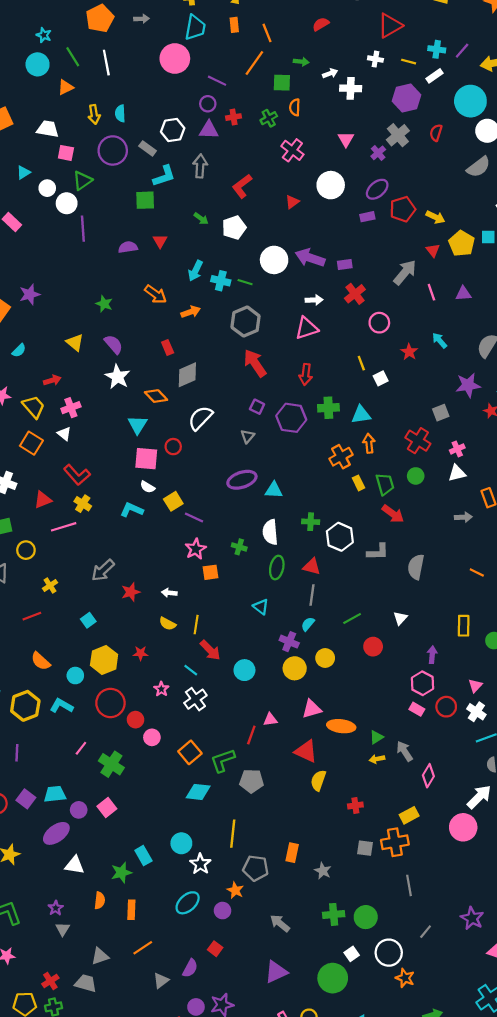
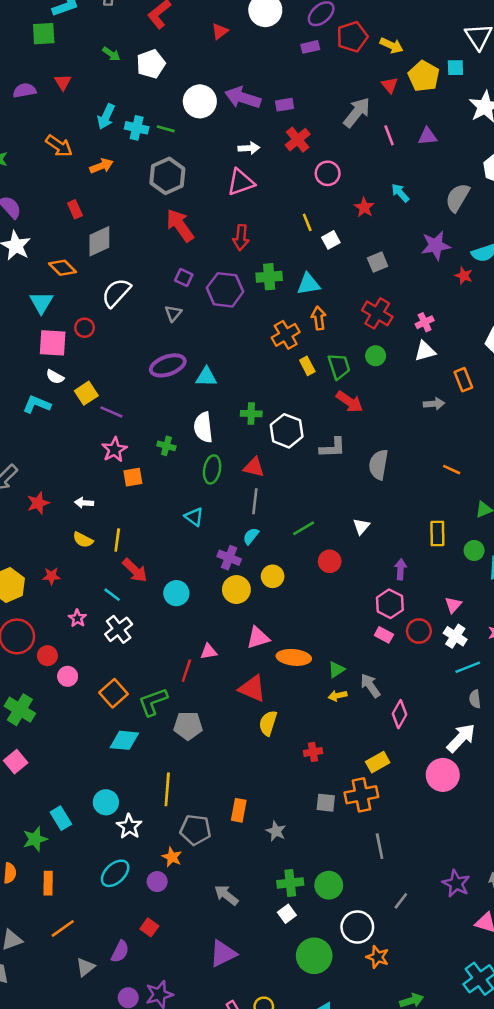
gray square: (441, 413) -> (378, 262), moved
white square: (352, 954) -> (287, 914), moved
green circle: (333, 978) -> (314, 956), moved

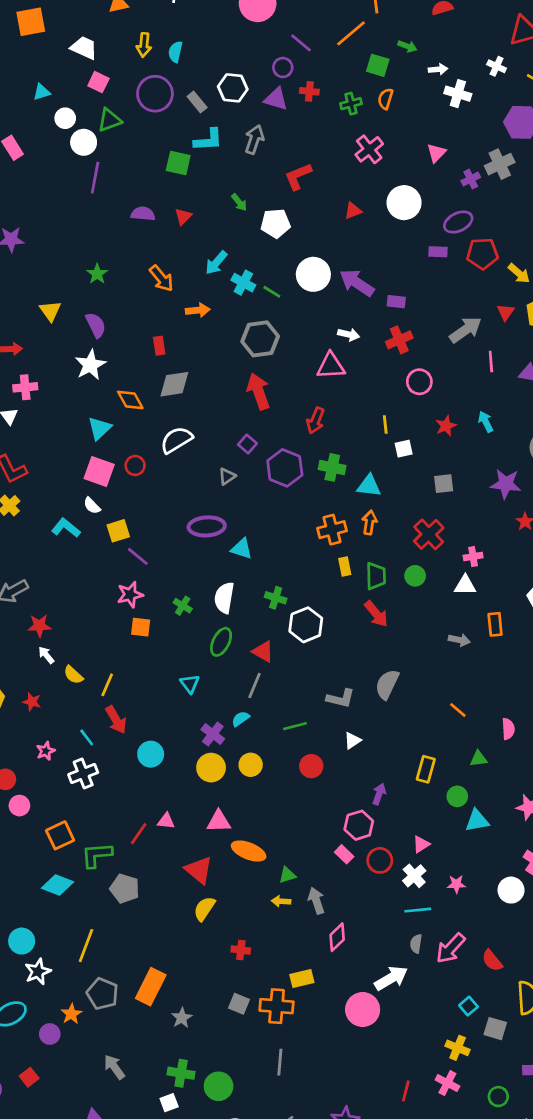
gray L-shape: (333, 448) -> (341, 698), moved
white arrow: (84, 503) -> (46, 655), moved, turned 30
orange rectangle: (239, 810) -> (151, 987), size x1.5

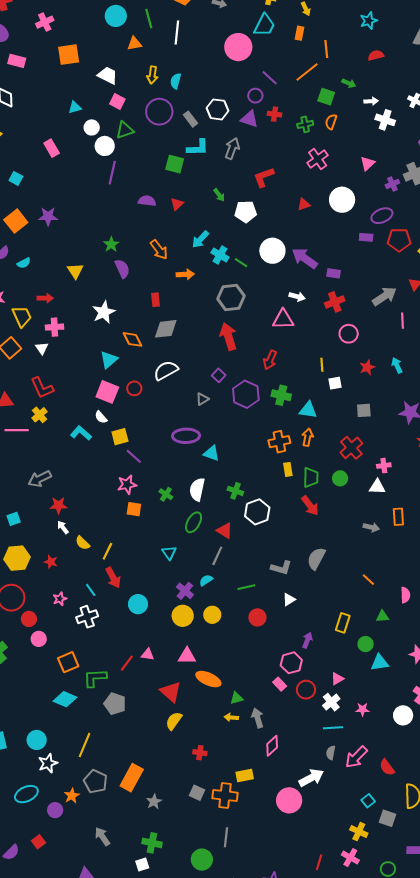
purple semicircle: (96, 325) -> (122, 269), moved
green circle: (219, 1086) -> (202, 860), moved

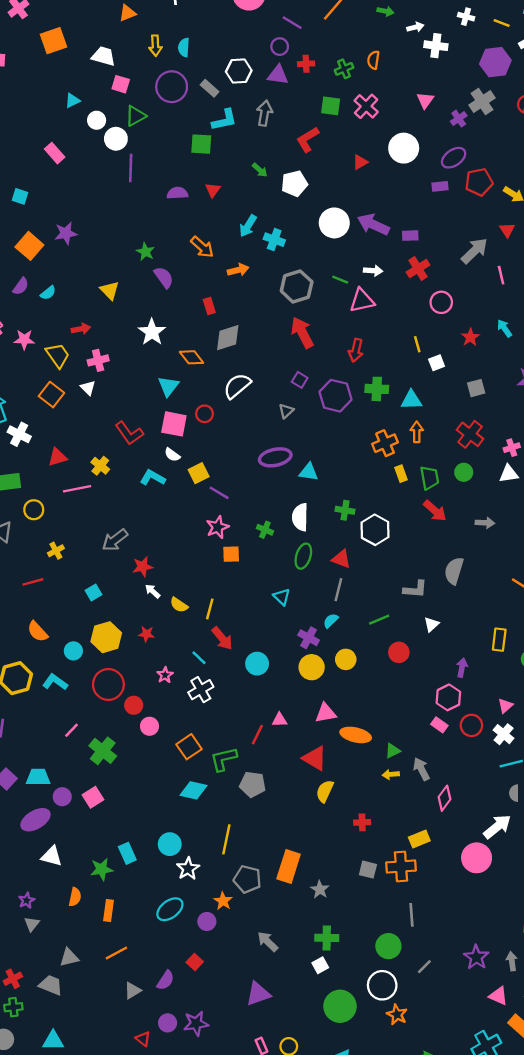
green square: (326, 97) -> (331, 106), moved
green line: (241, 263) -> (340, 280), moved
red L-shape: (42, 388) -> (129, 433), moved
gray arrow: (371, 527) -> (485, 523), moved

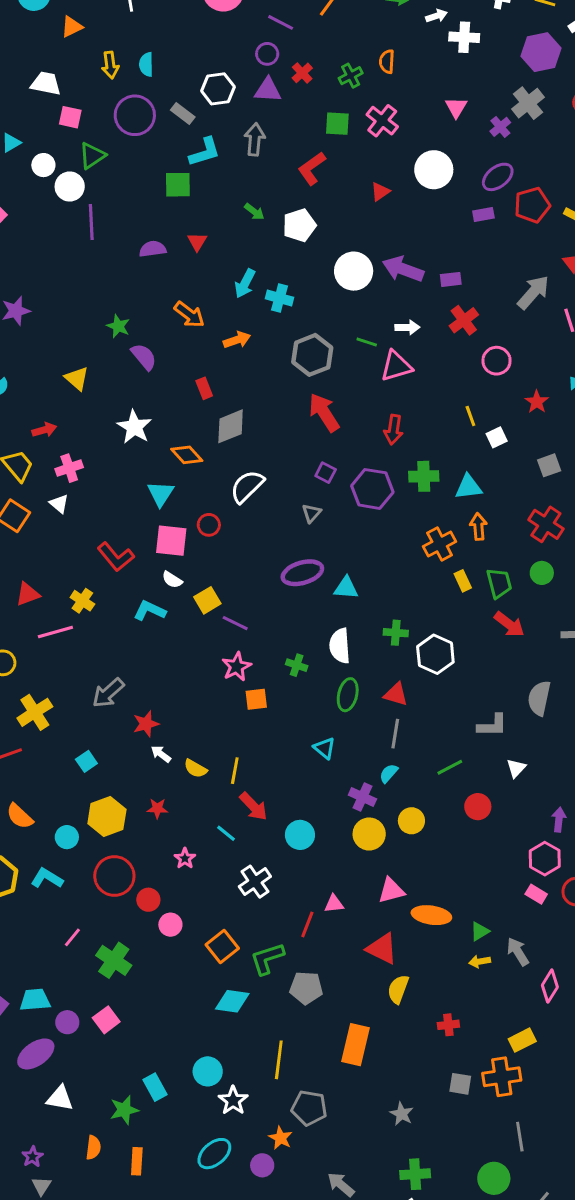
red cross: (306, 64) -> (302, 73), turned -35
yellow cross: (56, 551) -> (35, 712), size x1.6
white cross: (201, 690) -> (255, 882), moved
orange rectangle: (289, 867) -> (356, 1045), moved

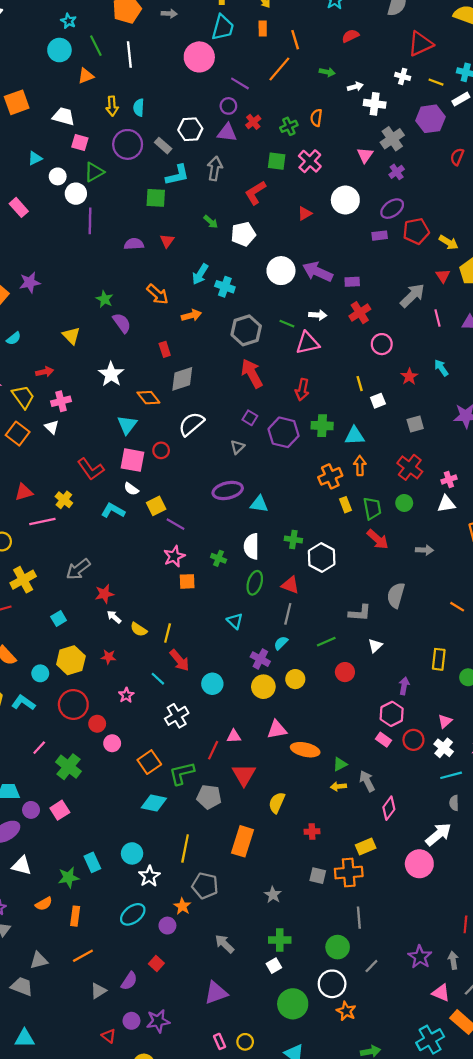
gray cross: (528, 103) -> (392, 139), moved
red triangle: (382, 949) -> (244, 775), moved, turned 30
orange semicircle: (93, 1148) -> (44, 904), turned 49

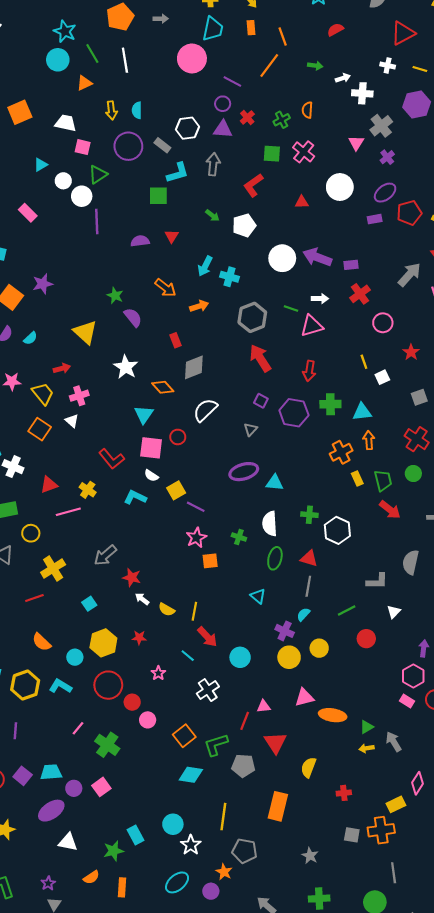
cyan star: (69, 21) -> (65, 31), size x1.5
red triangle: (305, 213) -> (302, 202), turned 32
yellow triangle: (71, 336) -> (85, 332), size x1.4
red star: (104, 594) -> (132, 577), turned 30
pink diamond: (389, 808) -> (418, 783), moved

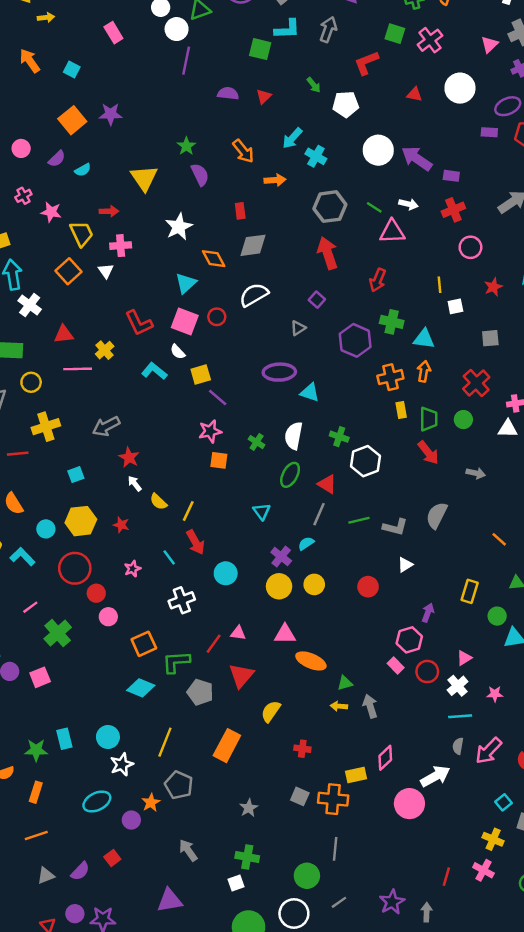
purple hexagon: (294, 413) -> (355, 340), moved
green line: (347, 611) -> (359, 520), moved

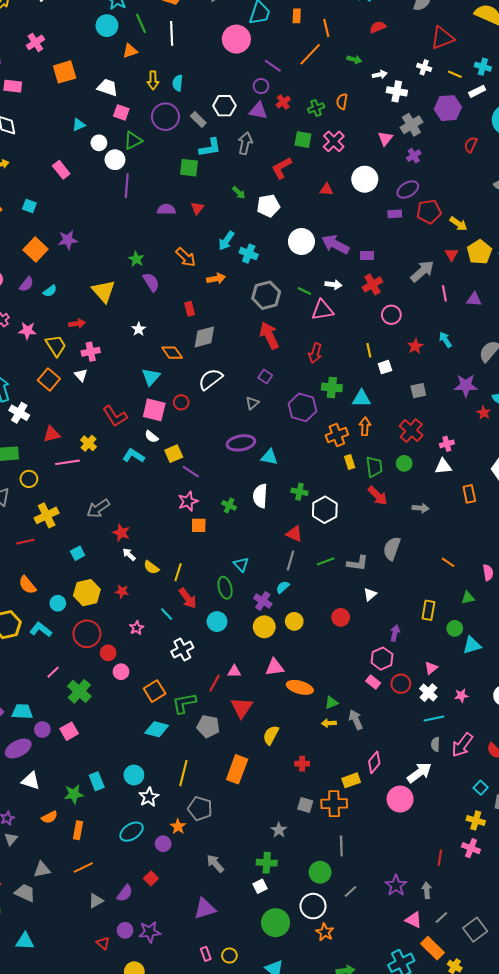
white star: (179, 227) -> (139, 329), size x0.6
green ellipse: (290, 475) -> (225, 588), moved, turned -35
gray star: (249, 808) -> (279, 830), moved

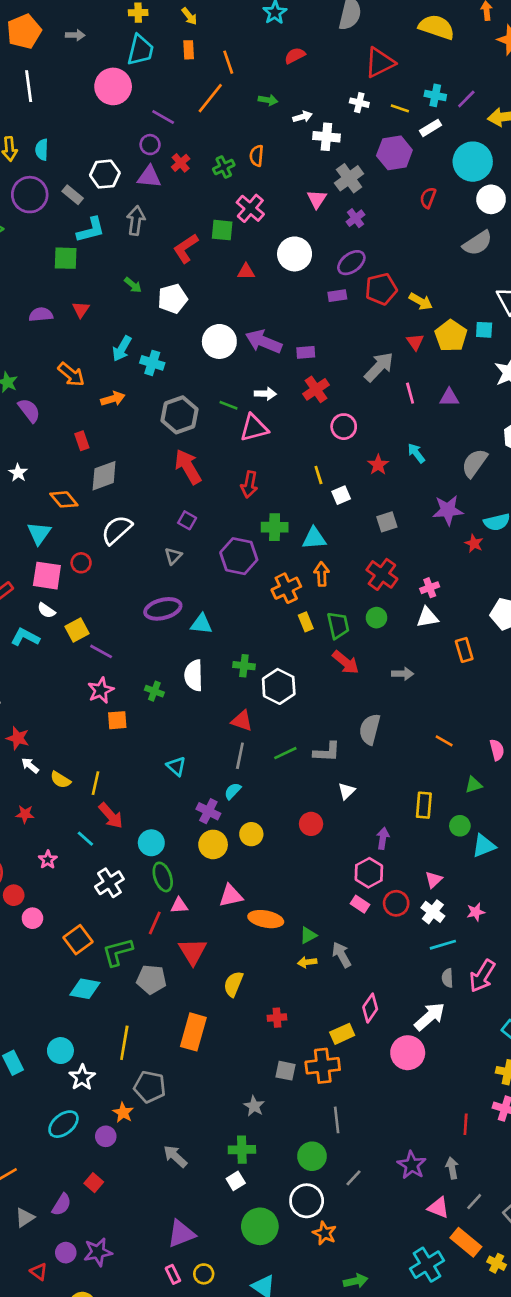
green square: (303, 140) -> (222, 230), moved
green ellipse: (225, 588) -> (163, 877), moved
purple triangle: (205, 909) -> (181, 1234), moved

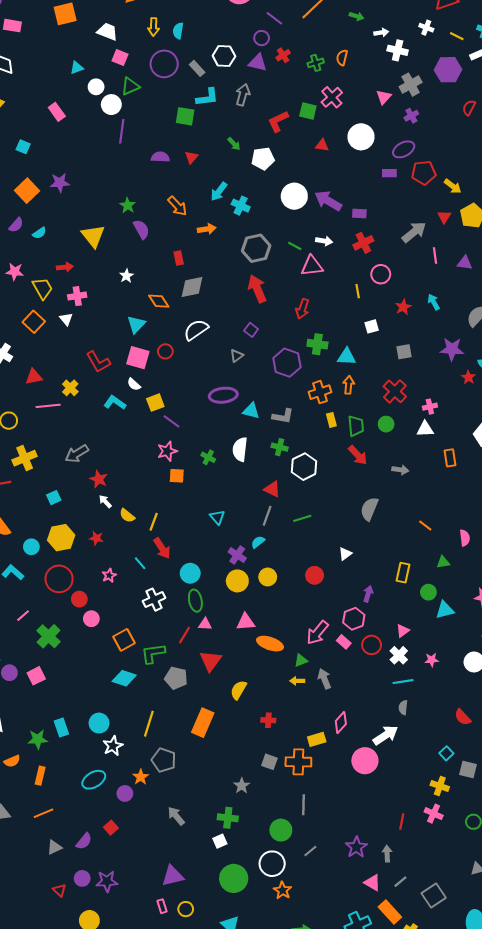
yellow line: (318, 475) -> (358, 291), moved
gray L-shape: (327, 752) -> (283, 416), moved
pink arrow: (482, 976) -> (317, 633), moved

